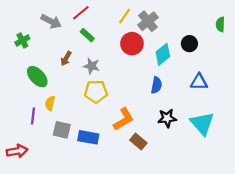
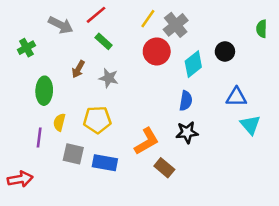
green ellipse: (37, 77) -> (44, 91), turned 45
yellow pentagon: (96, 92) -> (97, 120), moved
black star: (167, 118) -> (187, 132), moved
cyan triangle: (202, 123) -> (250, 125), moved, size x0.7

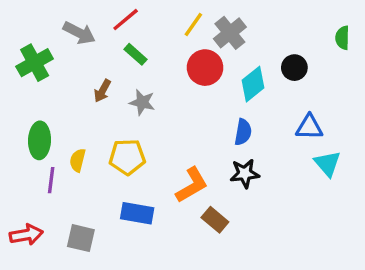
green cross: (26, 48) -> (35, 63), size x1.5
green ellipse: (44, 91) -> (40, 140), moved
gray square: (73, 154) -> (81, 238), moved

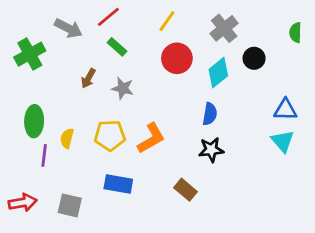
gray cross: (230, 33) -> (224, 28), moved
blue triangle: (309, 127) -> (285, 110), moved
orange L-shape: (192, 185) -> (151, 138), moved

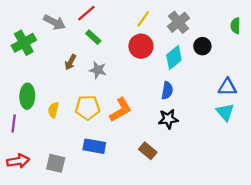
yellow line: (167, 21) -> (143, 19), moved
purple line: (44, 155) -> (14, 123), moved

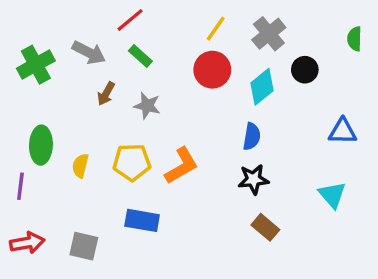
gray arrow: (55, 22) -> (89, 53), moved
cyan triangle: (225, 112) -> (332, 195), moved
brown rectangle: (148, 151) -> (265, 227), moved

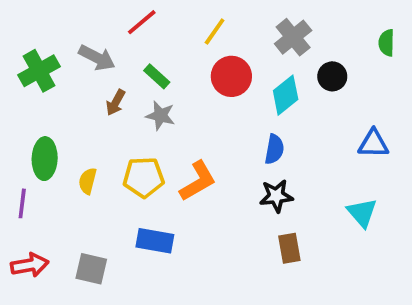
yellow line: (216, 29) -> (215, 32), moved
green rectangle: (140, 56) -> (157, 76), moved
brown rectangle: (265, 227) -> (289, 248), turned 40

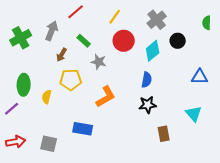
gray arrow: (97, 58) -> (52, 31), turned -96
gray star: (160, 116) -> (99, 62), moved
yellow pentagon: (144, 177) -> (71, 80), moved
purple line: (22, 203) -> (12, 109), turned 42
brown rectangle: (289, 248) -> (164, 134), moved

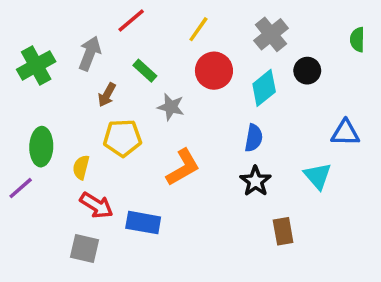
black star: (148, 105) -> (255, 181), turned -30
cyan triangle: (194, 114) -> (318, 176), moved
red arrow: (16, 142) -> (97, 205), moved, turned 42

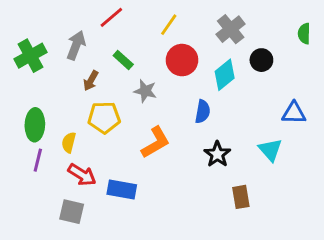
blue semicircle: (254, 138) -> (203, 112), moved
purple line: (21, 188) -> (38, 160), moved, turned -35

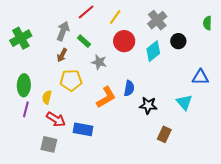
red line: (111, 17) -> (86, 12), moved
gray arrow: (76, 45) -> (63, 31), moved
blue semicircle: (203, 112) -> (129, 88), moved
black star: (217, 154) -> (148, 105), turned -30
brown rectangle: (241, 197) -> (164, 134), turned 35

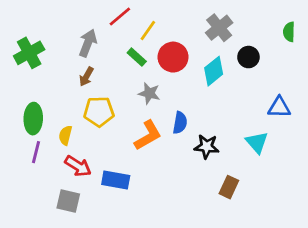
yellow line: (115, 17) -> (148, 30), moved
green rectangle: (84, 41) -> (137, 57), moved
gray star: (99, 62) -> (149, 93), moved

